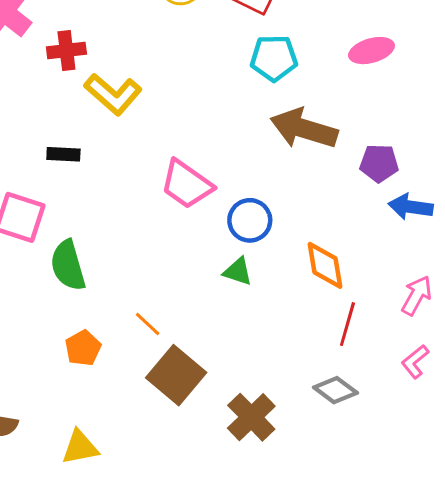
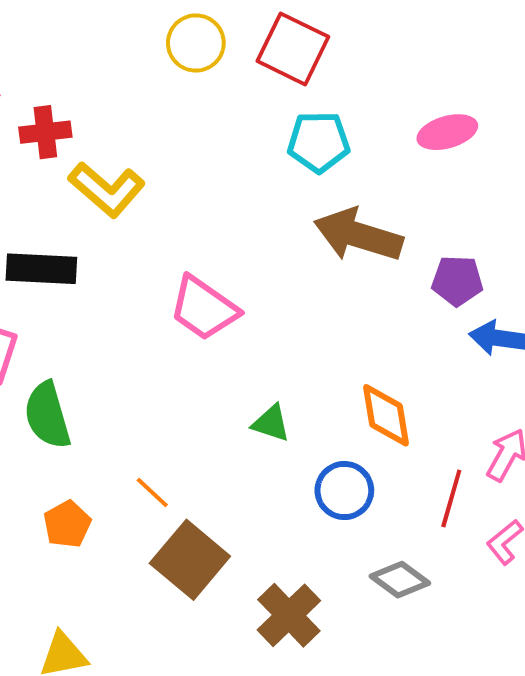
black rectangle: (63, 154) -> (41, 269), size x1.6
blue circle: (250, 220) -> (344, 491), moved
red line: (347, 324) -> (451, 498), moved

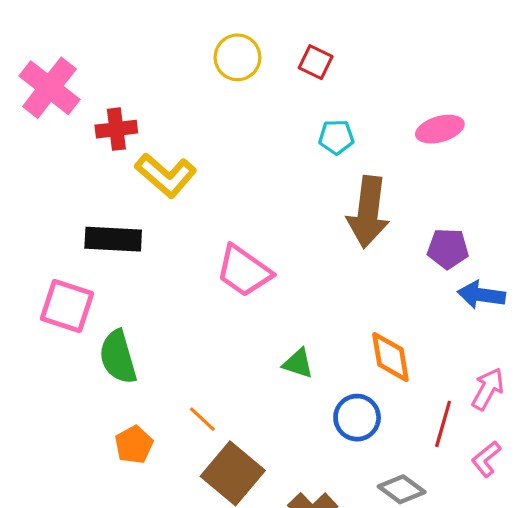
red square: (293, 49) -> (316, 62), size x0.6
cyan pentagon: (319, 142) -> (336, 137), size x0.7
brown arrow: (358, 235) -> (368, 212), turned -100

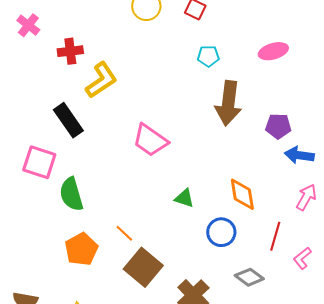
pink cross: (49, 88) -> (28, 25), size x0.6
yellow L-shape: (166, 175) -> (101, 80), turned -75
black rectangle: (113, 239) -> (68, 120), turned 52
pink arrow: (488, 389) -> (306, 197), moved
orange pentagon: (134, 445) -> (81, 249), size x1.4

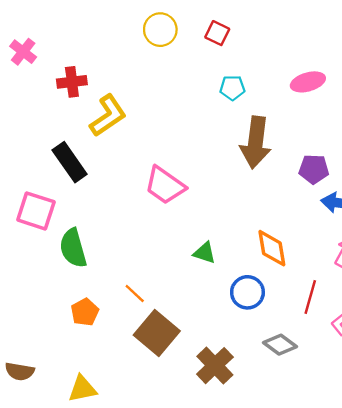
orange pentagon: (81, 249) -> (85, 312), size x0.7

